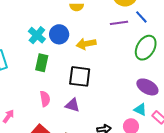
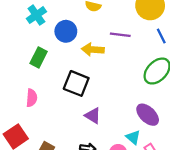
purple line: (119, 23) -> (120, 35), moved
cyan cross: (37, 35) -> (36, 15), moved
purple triangle: (72, 105) -> (93, 116), moved

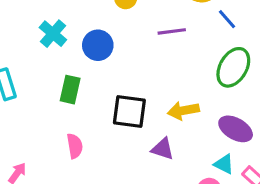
yellow arrow: (93, 50) -> (183, 111), moved

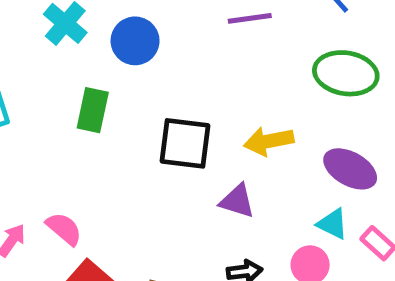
green ellipse: (233, 67) -> (346, 73), turned 69
pink semicircle: (75, 146) -> (64, 229), moved, turned -40

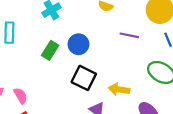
blue circle: (135, 41) -> (78, 44), moved

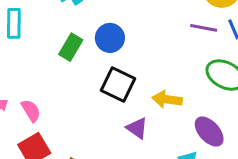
purple line: (129, 35) -> (204, 28), moved

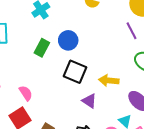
purple line: (204, 28) -> (132, 31), turned 54
pink semicircle: (31, 111) -> (26, 93), moved

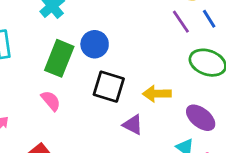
green rectangle: (42, 48) -> (59, 58), size x1.4
pink semicircle: (26, 93) -> (51, 101), moved

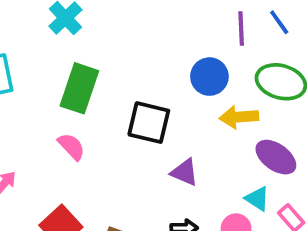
purple line: (181, 22) -> (241, 28), turned 35
blue circle: (95, 44) -> (209, 77), moved
yellow arrow: (157, 94) -> (239, 117), moved

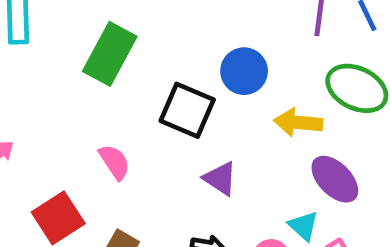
blue circle: (209, 77) -> (244, 71), moved
pink semicircle: (71, 147) -> (115, 162), moved

